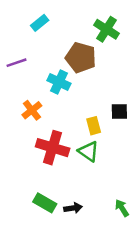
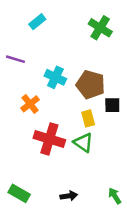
brown pentagon: (81, 58) -> (91, 85), moved
purple line: (16, 63) -> (16, 59), turned 36
green rectangle: (45, 203) -> (19, 193), moved

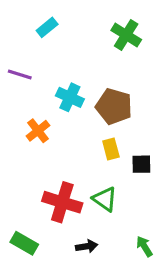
black square: (112, 105) -> (141, 164), moved
red cross: (49, 139) -> (62, 202), moved
green triangle: (83, 143) -> (105, 199), moved

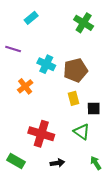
brown pentagon: (114, 106) -> (76, 70), turned -30
green triangle: (105, 199) -> (82, 132), moved

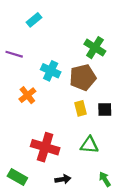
green cross: (84, 23) -> (95, 48), moved
black square: (94, 109) -> (105, 110), moved
green triangle: (82, 132) -> (89, 145), turned -30

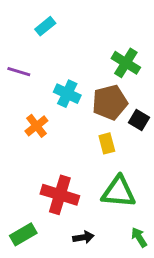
black square: (105, 110) -> (139, 120), moved, turned 32
green triangle: (89, 145) -> (119, 192), size x1.4
green rectangle: (17, 177) -> (23, 234), turned -60

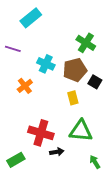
cyan rectangle: (45, 26) -> (31, 18), size x1.5
black arrow: (83, 237) -> (57, 152), moved

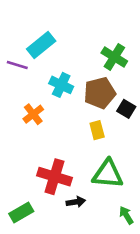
cyan rectangle: (31, 18) -> (41, 45), moved

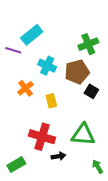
green cross: (114, 57) -> (88, 44), turned 36
black square: (126, 109) -> (91, 91), moved
yellow rectangle: (97, 130) -> (51, 101), moved

